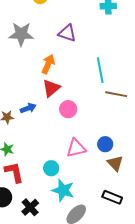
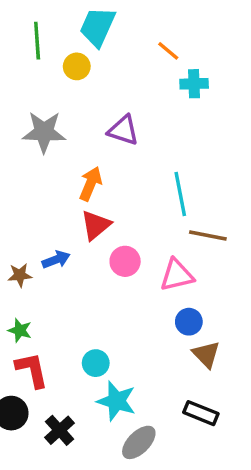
pink triangle: (76, 148) -> (177, 275), moved

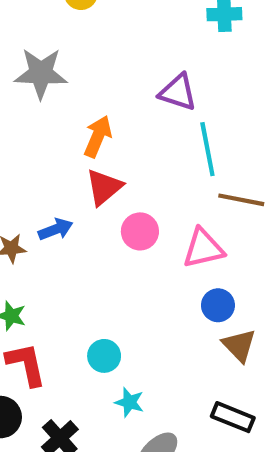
purple triangle: (123, 130) -> (178, 92), moved
cyan star: (116, 401) -> (129, 402), size x0.6

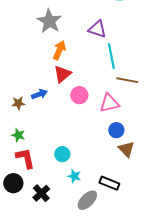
gray star: (41, 73) -> (49, 21), moved, turned 30
black rectangle: (233, 417) -> (109, 183), moved

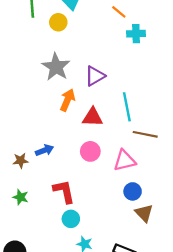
purple triangle: (97, 29) -> (95, 76), moved, turned -48
red triangle: (62, 74) -> (93, 117), moved, turned 42
red L-shape: (25, 158) -> (64, 191), moved

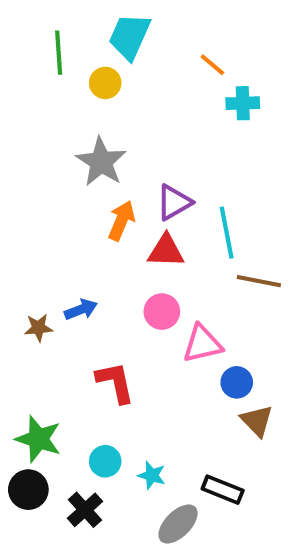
purple triangle: (95, 76) -> (174, 202), moved
pink triangle: (125, 161) -> (202, 344), moved
green star: (21, 197) -> (38, 439), moved, size x1.6
cyan circle: (71, 219) -> (105, 461), moved

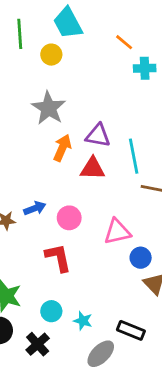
cyan trapezoid: (129, 36) -> (68, 23), turned -52
purple triangle: (174, 202) -> (98, 136), turned 40
pink circle: (162, 312) -> (69, 218), moved

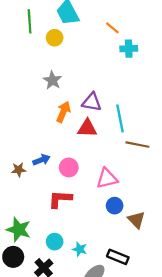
gray star: (49, 108) -> (52, 80), size x0.7
red L-shape: (58, 258) -> (60, 199), turned -75
blue circle: (141, 258) -> (115, 206), moved

